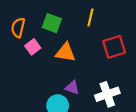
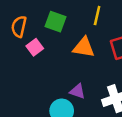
orange triangle: (66, 53) -> (84, 47), moved

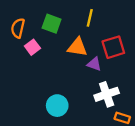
purple triangle: (78, 91) -> (94, 64), moved

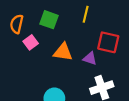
orange triangle: (77, 47) -> (63, 52), moved
red square: (113, 47) -> (108, 42), turned 30

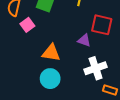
orange triangle: (63, 52) -> (51, 53), moved

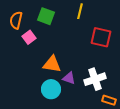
purple triangle: (84, 40) -> (69, 78), moved

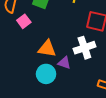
white cross: (95, 79) -> (84, 48), moved

